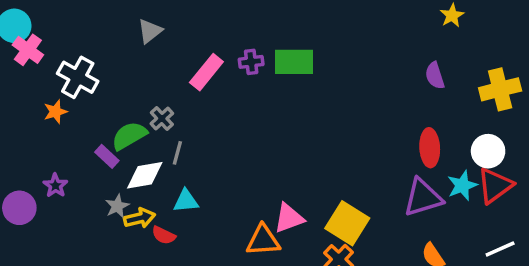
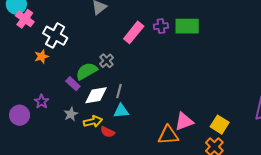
gray line: (177, 153) -> (119, 91), moved
gray star: (117, 206) -> (71, 114), moved
yellow square: (347, 223) -> (220, 125), size x0.7

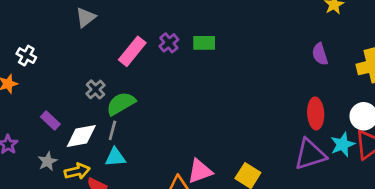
purple cross: (161, 26) -> (169, 43), turned -32
green rectangle: (187, 26) -> (204, 43), size x0.7
white cross: (55, 36) -> (26, 56), size x0.6
green semicircle: (87, 71) -> (121, 104), moved

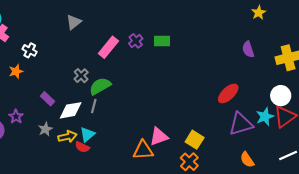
red ellipse: (316, 113) -> (228, 93), moved, turned 50
cyan triangle: (115, 157) -> (87, 134), moved, turned -35

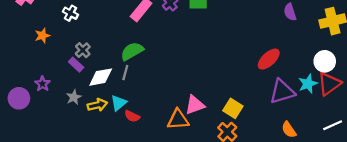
white cross: (30, 50) -> (70, 13), moved
gray cross: (81, 76) -> (83, 50), moved
red semicircle: (82, 147) -> (132, 116), moved

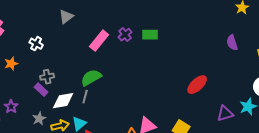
gray cross: (83, 50) -> (47, 77), turned 32
red ellipse: (269, 59) -> (197, 85), moved
purple triangle: (282, 92) -> (225, 114), size x0.7

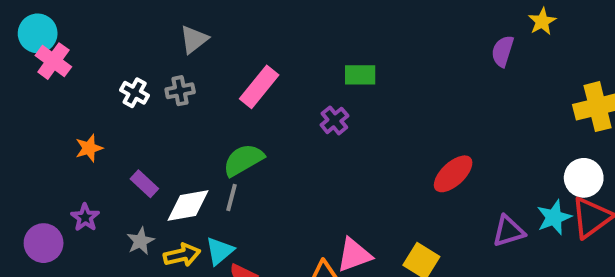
purple cross: (125, 35) -> (334, 120), moved
purple semicircle: (232, 43) -> (503, 51), moved, turned 35
orange star: (11, 64) -> (89, 148), moved
gray cross: (47, 77) -> (180, 91), moved

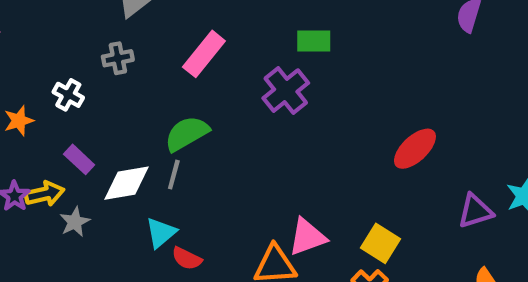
white cross: (135, 93) -> (68, 95), moved
purple cross: (334, 120) -> (286, 91), size x1.5
yellow arrow: (182, 255) -> (45, 194), moved

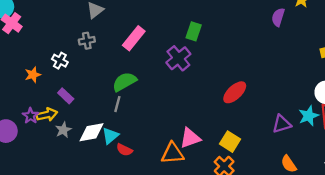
green rectangle: (314, 41) -> (194, 31), turned -72
red ellipse: (415, 149) -> (235, 92), moved
white diamond: (126, 183) -> (92, 132), moved

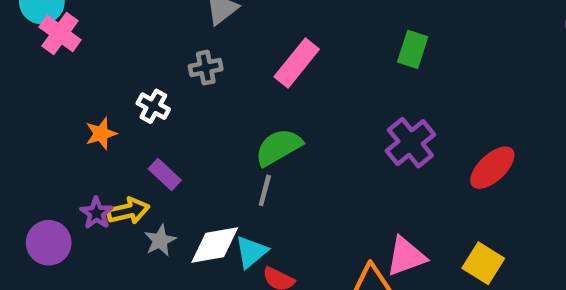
purple cross: (178, 58) -> (410, 143), moved

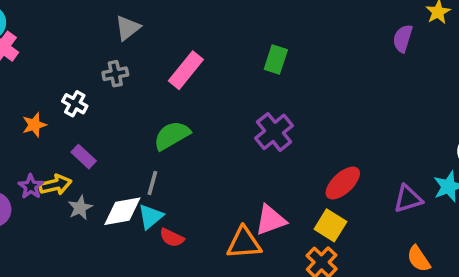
red ellipse: (492, 168) -> (343, 183), moved
gray line: (265, 190) -> (152, 183), moved

